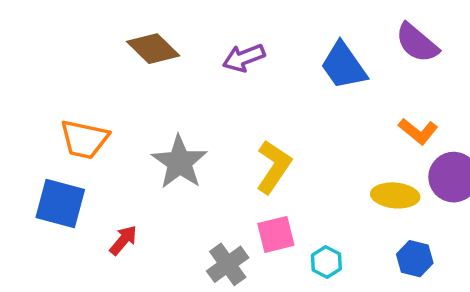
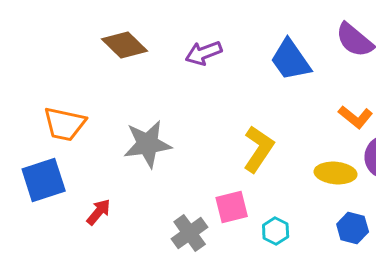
gray star: (180, 162) -> (148, 144), turned 30
yellow L-shape: (274, 167) -> (259, 149), moved
blue square: (60, 203) -> (44, 180), turned -33

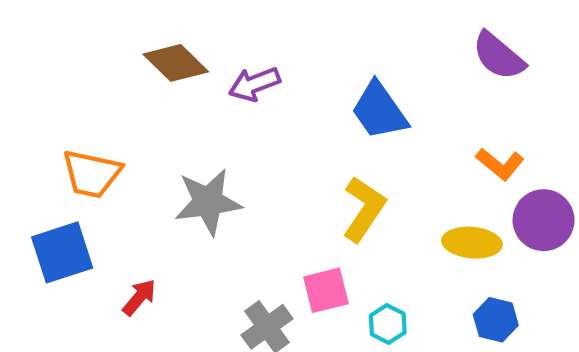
purple arrow: (204, 53) -> (254, 84), moved
blue trapezoid: (291, 60) -> (379, 111), moved

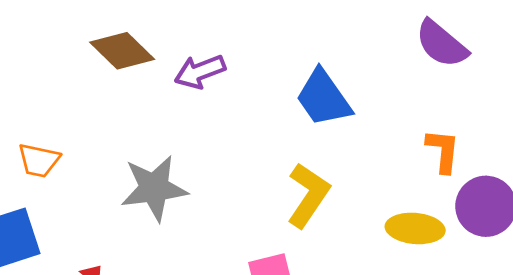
orange L-shape: (500, 164) -> (443, 151), turned -123
orange trapezoid: (92, 174) -> (39, 160), size x0.7

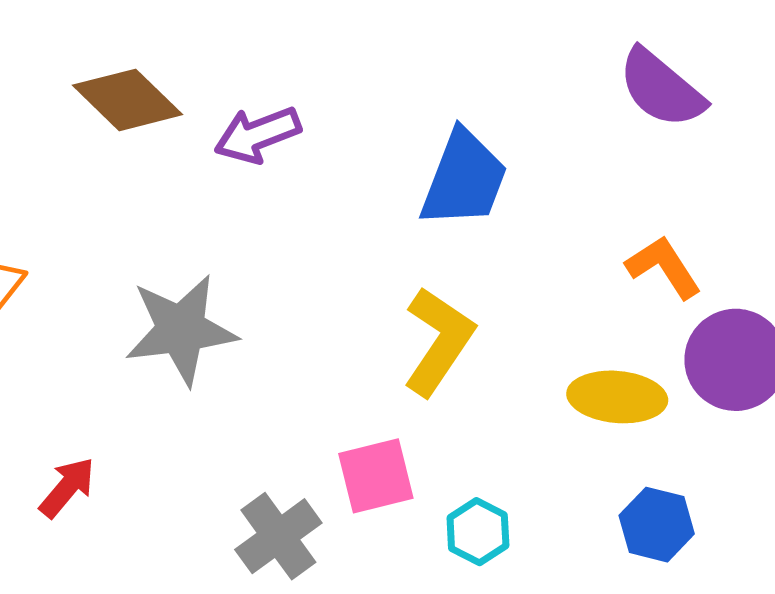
blue trapezoid: (323, 98) -> (464, 179), turned -124
orange L-shape: (443, 151) -> (664, 267), turned -39

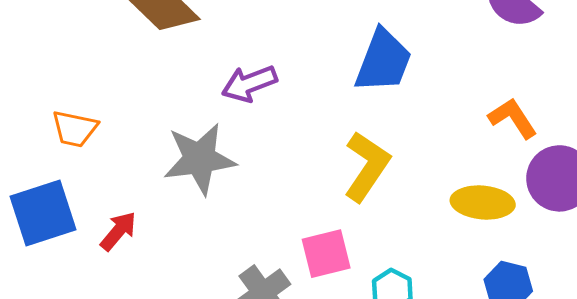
purple arrow: (257, 135) -> (249, 84), moved
red arrow: (67, 487) -> (118, 231), moved

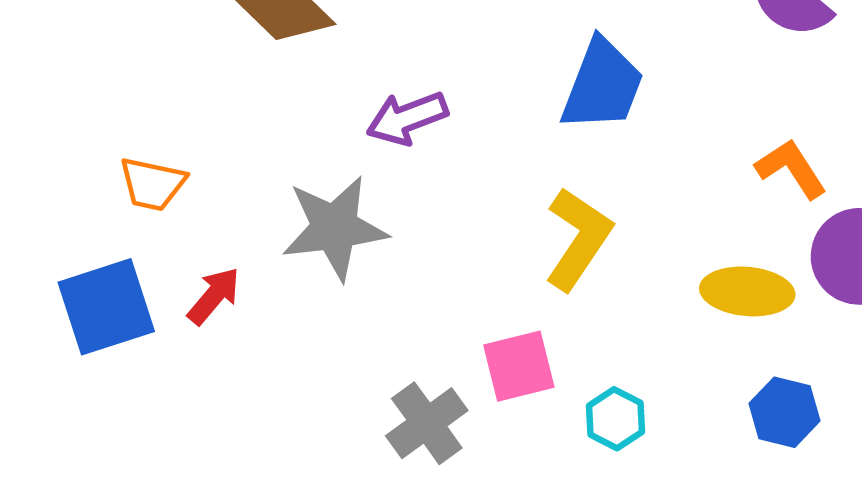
red arrow: (118, 231) -> (214, 296), moved

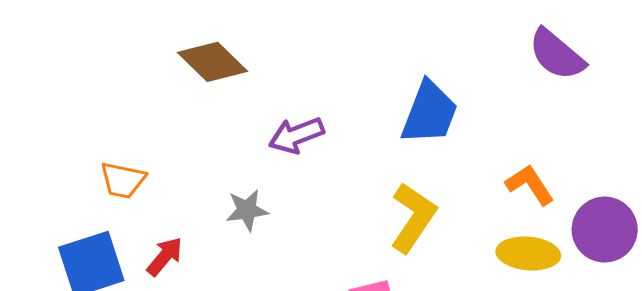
orange L-shape: (791, 169) -> (530, 185), moved
gray star: (335, 228) -> (247, 210), size x0.6

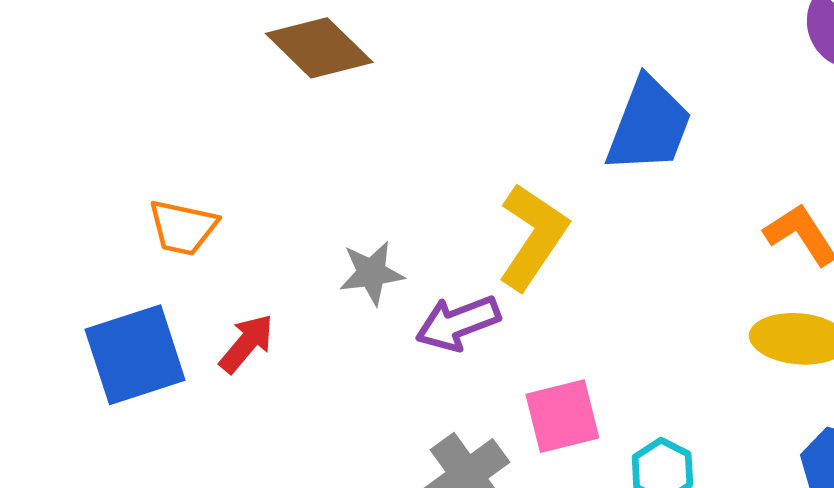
purple arrow: (296, 135) -> (458, 323), moved
yellow L-shape: (413, 218) -> (533, 237), moved

